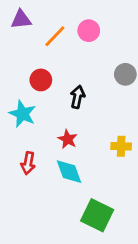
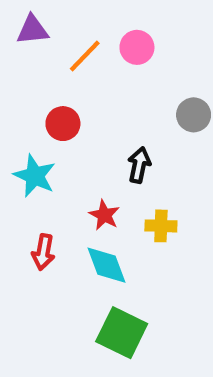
black arrow: (77, 97) -> (139, 165), moved
yellow cross: (121, 146) -> (161, 226), moved
green square: (97, 215) -> (122, 333), moved

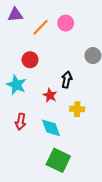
red star: (104, 215) -> (50, 95), moved

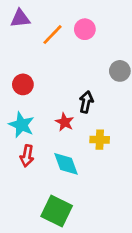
red circle: (30, 60) -> (23, 84), moved
cyan star: (16, 85) -> (22, 125), moved
green square: (58, 160) -> (57, 211), moved

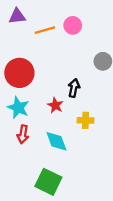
orange line: (53, 35) -> (45, 30), turned 30
red circle: (23, 84) -> (19, 73), size x1.6

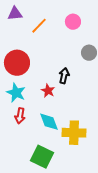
pink circle: (73, 25) -> (73, 22), moved
orange line: (45, 30) -> (39, 26), turned -30
yellow cross: (85, 120) -> (74, 133), moved, size x1.6

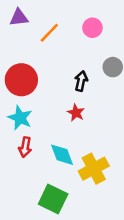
black arrow: (64, 76) -> (81, 81), moved
red star: (48, 91) -> (76, 113), moved
yellow cross: (74, 133) -> (94, 169), turned -30

